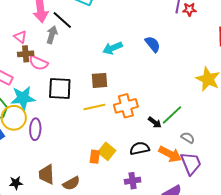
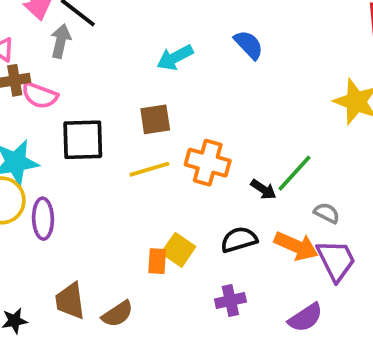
orange cross: (126, 106) -> (208, 163), turned 35

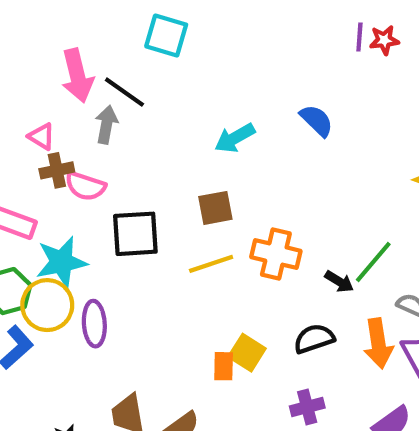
orange arrow: (296, 246) -> (378, 343), turned 60

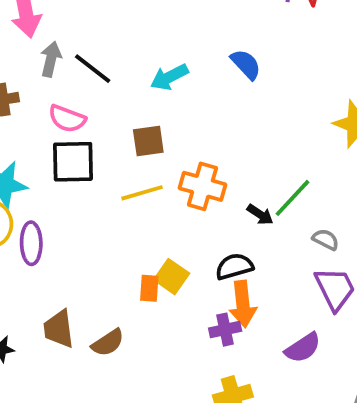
black line: (124, 92) -> (93, 69), moved
pink semicircle: (85, 186) -> (67, 119), moved
orange arrow: (378, 343) -> (243, 304), moved

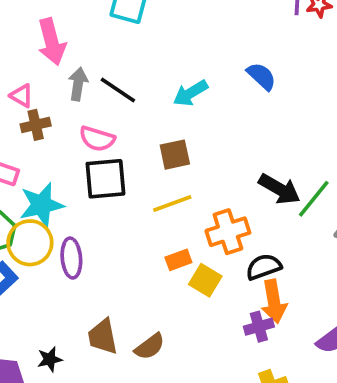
orange cross: (202, 186) -> (228, 232), moved, turned -30
black arrow: (260, 215) -> (279, 189), moved, size x1.6
orange rectangle: (149, 288) -> (178, 260), moved, turned 70

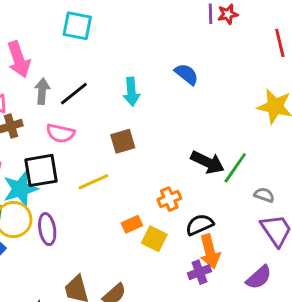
black line: (118, 90) -> (74, 94), turned -68
cyan arrow: (190, 93) -> (131, 92), turned -60
black square: (105, 179) -> (41, 170), moved
yellow line: (172, 204) -> (93, 182), moved
orange cross: (228, 232) -> (169, 199), size x0.7

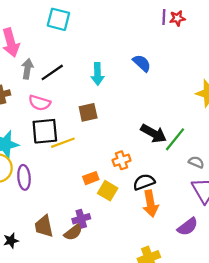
black square: (41, 170) -> (45, 131), moved
purple cross: (199, 272) -> (81, 219), moved

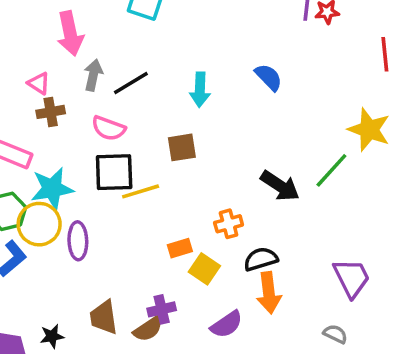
green line: (175, 139) -> (331, 170), moved
gray semicircle: (196, 162) -> (335, 334), moved
purple semicircle: (188, 227) -> (227, 324), moved

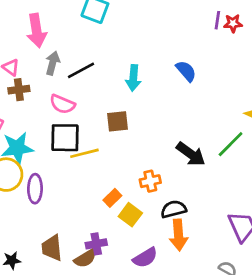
orange rectangle: (180, 248) -> (112, 198), turned -30

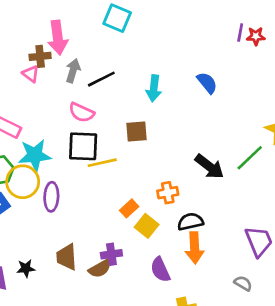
brown cross: (19, 90) -> (40, 56), moved
purple semicircle: (145, 258) -> (160, 270), turned 95

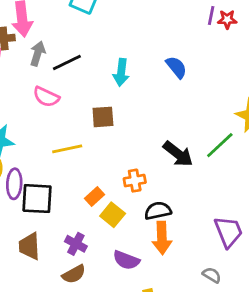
black square: (83, 146) -> (37, 199), moved
purple cross: (111, 254) -> (76, 244), turned 36
brown semicircle: (100, 269) -> (74, 274), moved
purple semicircle: (160, 270) -> (126, 260), turned -45

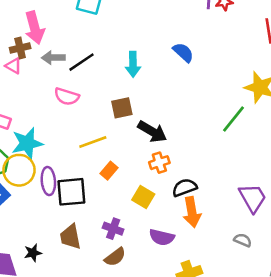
gray arrow: (38, 54) -> (53, 58), turned -100
black arrow: (178, 154) -> (152, 132), moved
orange rectangle: (95, 197) -> (109, 171), moved

